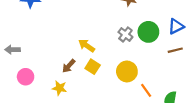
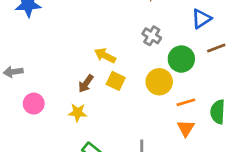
blue triangle: (176, 26) -> (201, 19), moved
green circle: (148, 32) -> (181, 59), moved
orange line: (146, 90) -> (186, 102), turned -64

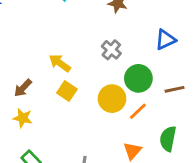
brown line: (216, 48) -> (175, 89), moved
brown arrow: (86, 84) -> (23, 88), moved
orange line: (186, 102) -> (138, 111), moved, turned -36

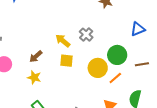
gray cross: (111, 50) -> (86, 35), moved
yellow square: (67, 91) -> (66, 61), turned -32

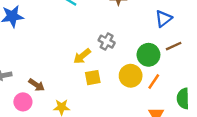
yellow arrow: (63, 41) -> (82, 56), turned -63
brown arrow: (36, 56) -> (37, 85), moved, turned -88
brown line: (142, 64) -> (174, 46), moved

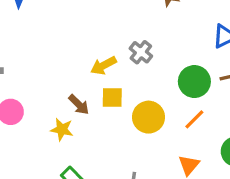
yellow circle: (131, 76) -> (149, 117), moved
brown arrow: (37, 85) -> (79, 105), moved

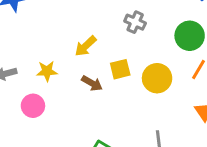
yellow arrow: (104, 65) -> (86, 46), moved
yellow star: (62, 129) -> (47, 71), moved

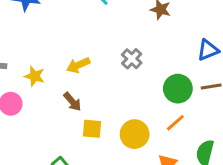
yellow square: (120, 69) -> (92, 129), moved
yellow circle: (157, 78) -> (135, 134), moved

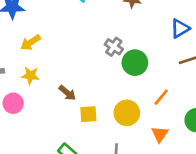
yellow arrow: (78, 65) -> (31, 42), moved
green circle: (178, 89) -> (135, 63), moved

